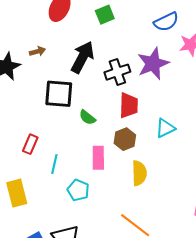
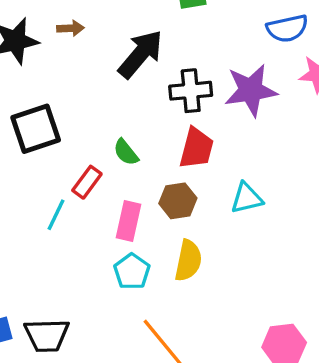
black square: (59, 94) -> (36, 129), moved, turned -36
red rectangle: (30, 144) -> (87, 182), moved
cyan pentagon: (78, 190) -> (132, 271), moved

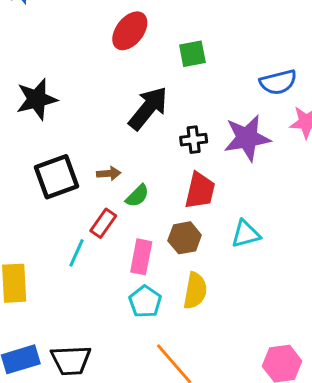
brown arrow: (70, 28) -> (109, 173), moved
black cross: (191, 91) -> (194, 140), size x0.7
green semicircle: (126, 152) -> (137, 196), turned -95

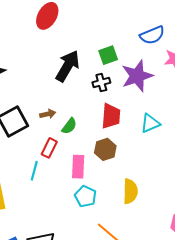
green square: (192, 54) -> (108, 55), moved
cyan triangle: (246, 234) -> (150, 123), moved
yellow semicircle: (195, 291) -> (130, 191), moved

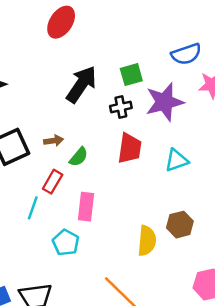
brown hexagon: (105, 149) -> (180, 225), moved
cyan pentagon: (85, 196) -> (66, 243), moved

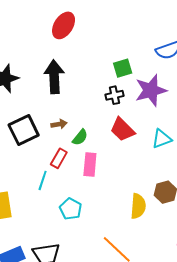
black arrow: (81, 84) -> (54, 77), moved, turned -36
red trapezoid: (130, 148) -> (122, 130), turned 128
pink rectangle: (86, 207) -> (90, 165), moved

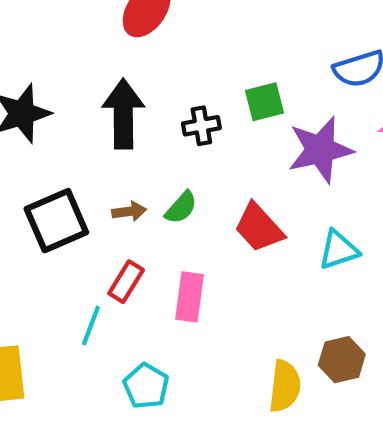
black cross: (115, 95) -> (201, 126), moved
green semicircle: (80, 137) -> (181, 208), moved

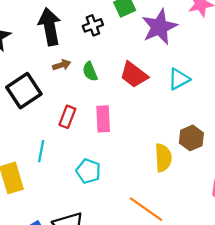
green semicircle: (181, 208) -> (90, 71), turned 126
brown arrow: (129, 211) -> (62, 65), moved
cyan line: (91, 326) -> (41, 151), moved

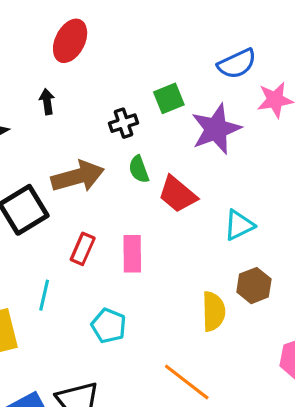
black arrow: (50, 27) -> (47, 102), moved, size x0.5
brown arrow: (62, 65) -> (78, 176), size x2.0
green semicircle: (90, 71) -> (139, 169), moved
cyan triangle: (179, 79) -> (239, 225), moved

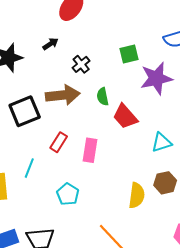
black arrow: (47, 102) -> (50, 44), turned 56
black cross: (124, 123) -> (81, 64), moved, turned -30

